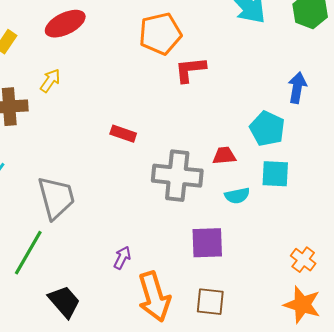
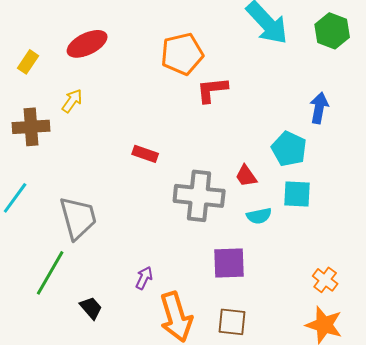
red trapezoid: (224, 156) -> (246, 176), turned -120
black trapezoid: (64, 302) -> (91, 308), moved, size x0.7

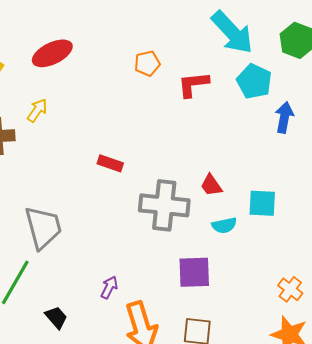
orange pentagon: (182, 54) -> (147, 63), size x0.6
red L-shape: (212, 90) -> (193, 84), moved
cyan pentagon: (289, 149) -> (254, 81), moved

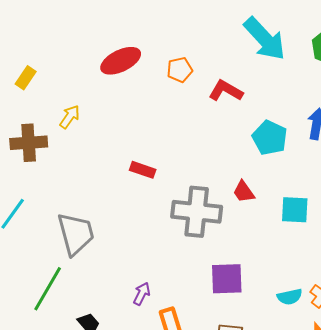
red ellipse: (52, 53) -> (121, 61), moved
cyan pentagon: (254, 81) -> (270, 138), moved
red L-shape: (193, 84) -> (226, 91), turned 36
cyan semicircle: (224, 225) -> (290, 297), moved

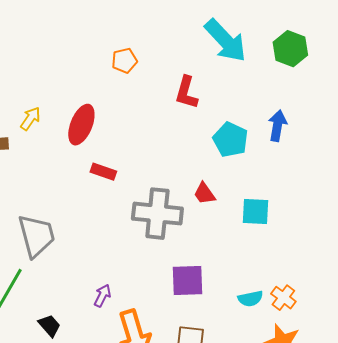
red ellipse: (121, 61) -> (81, 125), moved, turned -42
orange pentagon: (180, 70) -> (124, 61), moved
red L-shape: (226, 91) -> (186, 93), turned -104

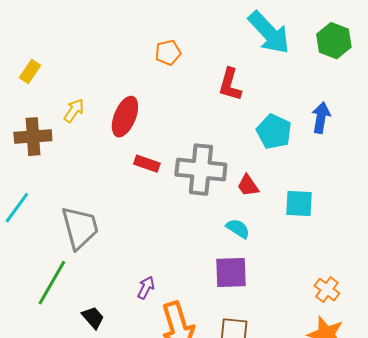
gray cross: (157, 214) -> (201, 170), moved
cyan semicircle: (250, 299) -> (238, 229), moved, turned -135

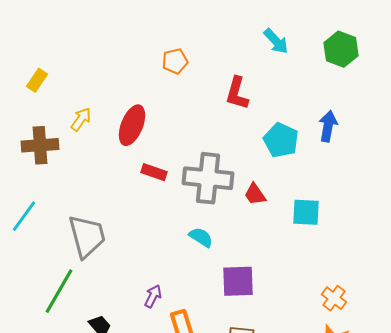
cyan arrow: (269, 33) -> (276, 41), size x0.6
cyan semicircle: (238, 229) -> (201, 237), moved

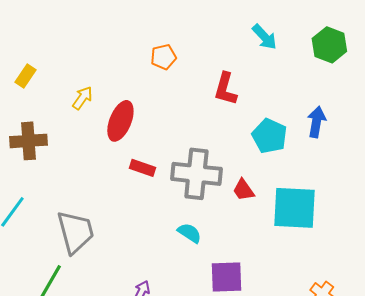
yellow arrow: (81, 119) -> (82, 98), moved
cyan square: (306, 212) -> (294, 208), size x1.6

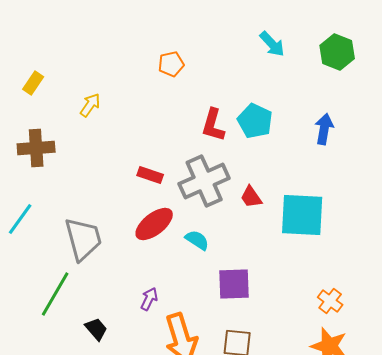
red L-shape: (225, 89) -> (213, 125), moved
red ellipse: (120, 121) -> (154, 224), moved, turned 30
cyan pentagon: (269, 136) -> (255, 121), moved
gray cross: (196, 174) -> (204, 181), turned -30

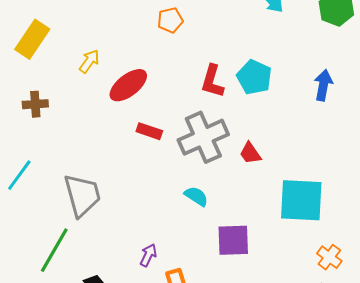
yellow rectangle: (33, 83) -> (32, 39), size x1.6
brown cross: (36, 148) -> (35, 104), size x0.7
cyan square: (302, 215) -> (301, 200), moved
red ellipse: (154, 224) -> (128, 85), moved

